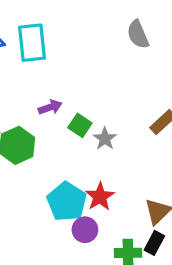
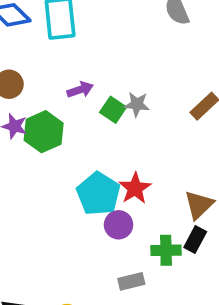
gray star: (105, 139) -> (137, 104), moved, turned -30

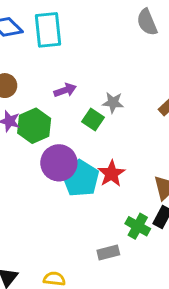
green square: (113, 110) -> (93, 120), moved
purple circle: (119, 225) -> (59, 163), moved, size x1.5
green cross: (166, 250) -> (138, 226), turned 30

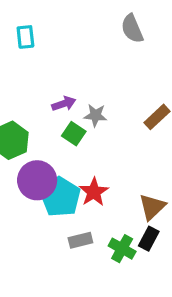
cyan rectangle: (48, 30) -> (25, 37), size x0.6
purple arrow: (65, 90) -> (64, 104), moved
gray rectangle: (108, 252) -> (80, 240), moved

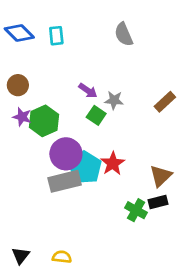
gray semicircle: (132, 29) -> (124, 34), moved
purple arrow: (64, 104) -> (88, 91), turned 54
black rectangle: (149, 239) -> (158, 202), turned 48
gray rectangle: (80, 240) -> (65, 181), moved, size x1.6

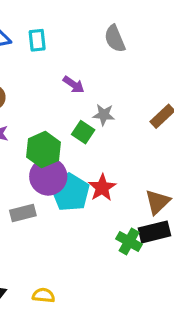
purple arrow: (88, 91) -> (74, 85), moved
green hexagon: (44, 121) -> (43, 150), moved
gray rectangle: (65, 181) -> (23, 213), moved, size x0.7
black rectangle: (158, 202) -> (154, 232), size x1.4

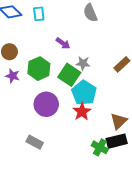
green square: (83, 132) -> (69, 75), size x1.5
green hexagon: (43, 150) -> (39, 69), moved
cyan pentagon: (70, 192) -> (84, 93), moved
gray rectangle: (23, 213) -> (35, 142), moved, turned 42

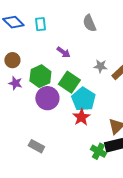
gray star: (83, 63) -> (100, 66), moved
purple circle: (46, 104) -> (47, 98), moved

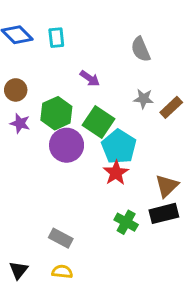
gray semicircle: (89, 23) -> (141, 49), moved
gray rectangle: (36, 146) -> (61, 238), moved
green cross: (98, 151) -> (126, 222), moved

